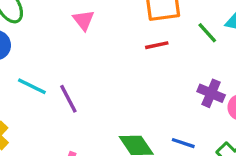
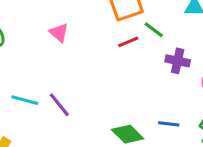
green line: (207, 33) -> (154, 30), moved
purple cross: (211, 93) -> (178, 61), moved

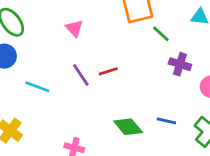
red line: (128, 42) -> (108, 71), moved
purple line: (59, 105) -> (81, 75), moved

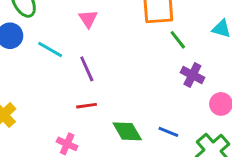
red line: (108, 71) -> (87, 106), moved
cyan line: (37, 87) -> (50, 49), moved

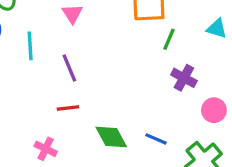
green line: (178, 40) -> (169, 39), turned 60
cyan line: (50, 49) -> (30, 46), turned 55

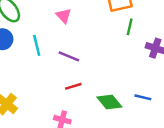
green line: (169, 39) -> (130, 27), moved
purple line: (69, 68) -> (69, 56), turned -35

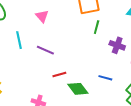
red line: (73, 86) -> (59, 75), moved
blue line: (143, 97) -> (105, 78), moved

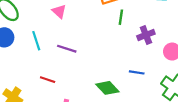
purple cross: (117, 45) -> (146, 35), turned -35
red line: (59, 75) -> (48, 80), moved, turned 40

